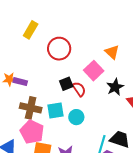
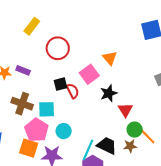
purple rectangle: (20, 82) -> (23, 70), moved
cyan circle: (76, 117) -> (64, 131), moved
pink pentagon: (32, 132) -> (36, 130), moved

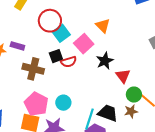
red semicircle: (73, 91) -> (69, 62), turned 105
brown cross: (22, 104) -> (33, 69), moved
cyan square: (47, 109) -> (61, 33), moved, turned -30

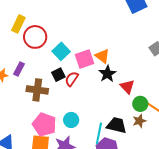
red circle: (50, 21) -> (35, 37), moved
orange triangle: (103, 26) -> (102, 56), moved
pink square: (84, 44) -> (85, 59), turned 30
purple rectangle: (17, 46) -> (19, 69), turned -72
red semicircle: (69, 62) -> (72, 79), turned 147

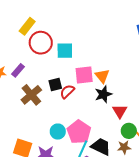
cyan square: (61, 51) -> (65, 51), moved, turned 30
brown cross: (37, 90) -> (31, 95), turned 30
pink pentagon: (44, 125) -> (79, 132), moved

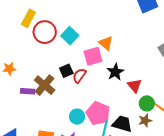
cyan square: (65, 51) -> (70, 36), turned -36
purple rectangle: (18, 70) -> (28, 91), moved, turned 64
orange triangle: (102, 76) -> (106, 43), moved

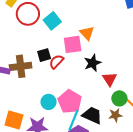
brown cross: (45, 85) -> (21, 66), turned 35

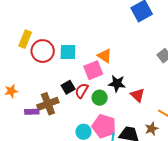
cyan square: (52, 21) -> (68, 52), turned -36
black star: (93, 63) -> (117, 83), turned -30
green circle: (119, 98) -> (100, 98), moved

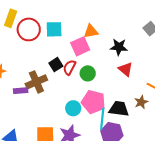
orange triangle: (105, 56) -> (91, 31), turned -42
black star: (117, 83) -> (119, 47), moved

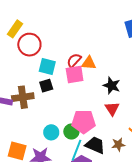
cyan square: (54, 29) -> (47, 67), moved
red semicircle: (69, 67) -> (74, 60), moved
green circle: (88, 73) -> (71, 132), moved
pink pentagon: (93, 102) -> (84, 122), moved, turned -30

